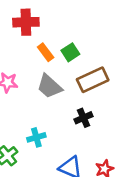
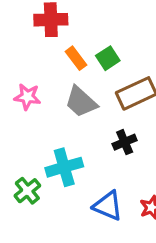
cyan cross: (36, 137) -> (64, 167), size x1.5

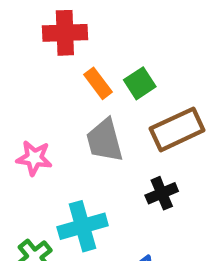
pink star: (27, 97) -> (34, 158), moved
gray trapezoid: (81, 102) -> (105, 140), turned 33

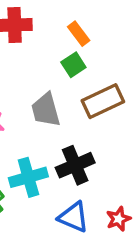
orange rectangle: (98, 83) -> (79, 34), moved
black cross: (162, 193) -> (75, 165), moved, size x1.5

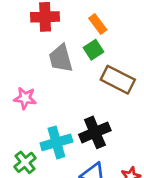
brown rectangle: (103, 101) -> (118, 80), turned 52
gray trapezoid: (46, 110) -> (61, 58), moved

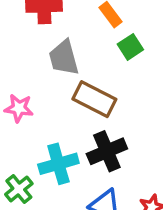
green square: (94, 50) -> (130, 47), moved
brown rectangle: (118, 80) -> (94, 99), moved

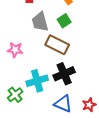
green square: (130, 47) -> (64, 21), moved

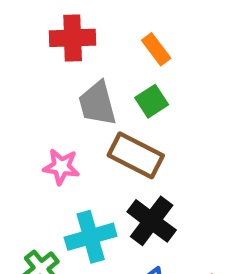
pink star: (15, 50) -> (61, 167), moved
black cross: (64, 74) -> (152, 221), turned -30

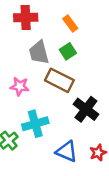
black cross: (152, 221) -> (86, 109), moved

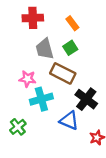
cyan cross: (35, 124) -> (41, 99), moved
blue triangle: (67, 151) -> (69, 120), moved

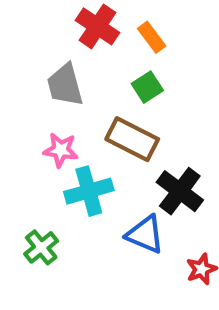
red cross: (33, 18) -> (97, 26), moved, turned 36
gray trapezoid: (45, 49) -> (65, 85), moved

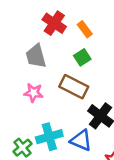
cyan cross: (89, 191) -> (49, 137), moved

